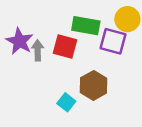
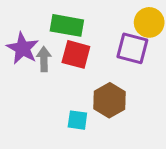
green rectangle: (86, 26) -> (67, 25), moved
cyan square: (66, 102) -> (77, 120), turned -30

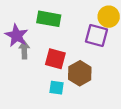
red square: (76, 54) -> (55, 59), moved
gray arrow: (44, 59) -> (24, 50), moved

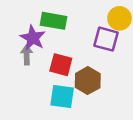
purple star: (17, 35) -> (33, 38), moved
cyan square: (56, 88) -> (62, 96), size x1.5

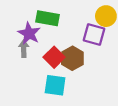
red square: (61, 65) -> (54, 57), turned 30
brown hexagon: (88, 81) -> (72, 58), moved

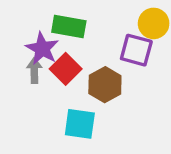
red square: (54, 57) -> (66, 69), moved

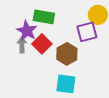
purple square: (136, 50) -> (87, 32), turned -30
cyan square: (80, 124) -> (66, 84), moved

